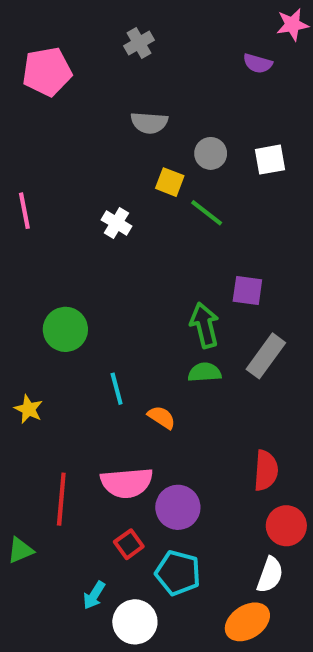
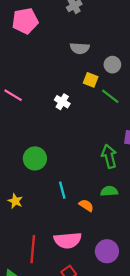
pink line: (24, 211) -> (13, 95), turned -48
green semicircle: (204, 372) -> (109, 191), moved
purple circle: (178, 507) -> (107, 251), moved

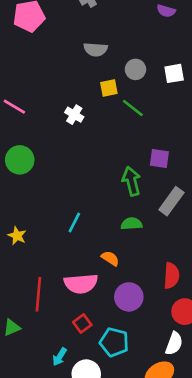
yellow square: (91, 80) -> (109, 88), turned -32
green circle: (35, 158) -> (20, 160), moved
cyan line: (62, 190) -> (74, 222), turned 42
orange semicircle: (86, 205) -> (110, 258), moved

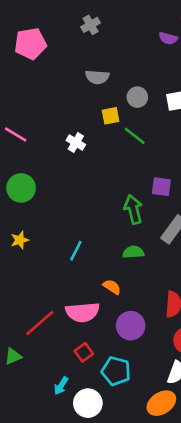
yellow star: (17, 236) -> (20, 240), moved, turned 30
red line: (38, 294) -> (40, 323), turned 44

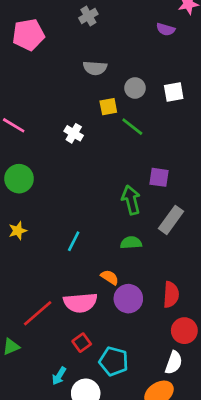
purple circle: (131, 326) -> (128, 299), moved

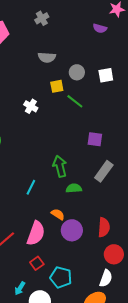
green arrow: (131, 200) -> (60, 166), moved
pink semicircle: (80, 303) -> (36, 233), turned -65

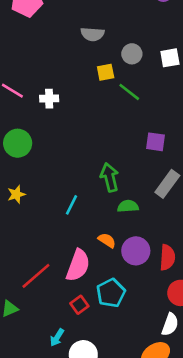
white cross: (31, 106) -> (49, 99), moved, turned -32
purple circle: (72, 230) -> (136, 251), moved
cyan pentagon: (61, 277) -> (111, 293), moved, turned 30

